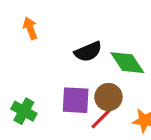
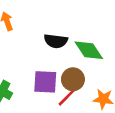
black semicircle: (88, 52) -> (56, 41), turned 30

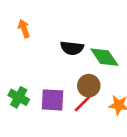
purple square: (45, 82) -> (52, 100), moved

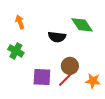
green diamond: (104, 57) -> (82, 25), moved
green cross: (19, 97) -> (16, 51), moved

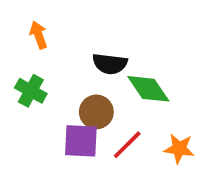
green diamond: (82, 25) -> (148, 89), moved
brown circle: (70, 66) -> (96, 112), moved

